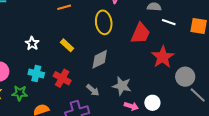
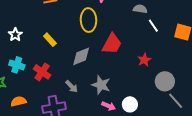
white line: (169, 22) -> (153, 26), turned 32
red trapezoid: (140, 33) -> (112, 44), moved
red star: (163, 57) -> (144, 60), size x0.6

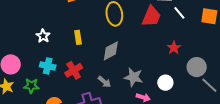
yellow rectangle: (50, 40) -> (78, 37), turned 40
red trapezoid: (112, 44) -> (151, 16), moved
red cross: (42, 72) -> (74, 70), turned 30
white circle: (130, 104) -> (165, 83), moved

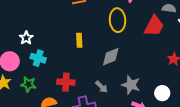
white star: (43, 36) -> (26, 38), moved
cyan cross: (48, 66) -> (38, 58), moved
red cross: (74, 70) -> (66, 82), moved, turned 30

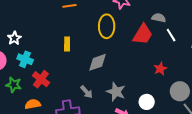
red cross: (66, 82) -> (41, 79), moved, turned 30

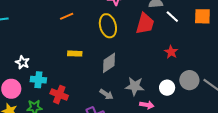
yellow rectangle: (67, 44) -> (75, 54), turned -72
gray circle: (180, 91) -> (189, 80), moved

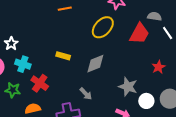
yellow ellipse: (108, 26) -> (103, 27), turned 45
yellow rectangle: (75, 54) -> (63, 56), moved
gray star: (135, 86) -> (128, 87), moved

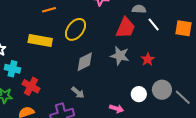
yellow ellipse: (103, 27) -> (75, 29), moved
yellow rectangle: (63, 56) -> (40, 41), moved, size x1.6
gray star: (128, 87) -> (120, 56), moved

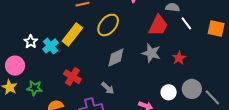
yellow rectangle: (40, 41) -> (72, 34), turned -65
cyan cross: (12, 69) -> (50, 46), moved, turned 35
red cross: (31, 86) -> (72, 77), moved

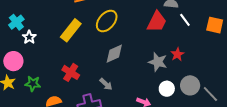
cyan cross: (50, 46) -> (16, 22), moved
gray star: (151, 53) -> (158, 62), moved

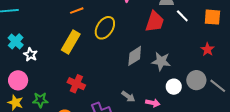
gray diamond: (114, 54) -> (135, 56), moved
red star: (177, 54) -> (207, 49), moved
gray arrow: (106, 84) -> (128, 96), moved

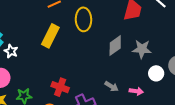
yellow ellipse: (105, 28) -> (83, 19), turned -30
red cross: (76, 84) -> (60, 87), moved

